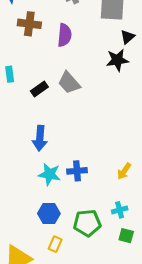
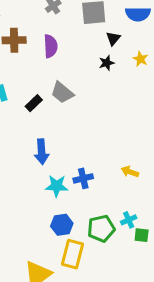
black star: (117, 60) -> (107, 63), size x0.7
yellow arrow: (124, 171) -> (130, 172), turned 84
cyan cross: (120, 210) -> (129, 220), moved
yellow rectangle: (55, 244) -> (73, 254), size x1.8

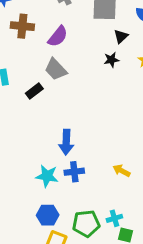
purple semicircle: (51, 46) -> (58, 36), turned 35
gray trapezoid: (62, 93) -> (56, 69), moved
blue arrow: (42, 152) -> (66, 142), moved

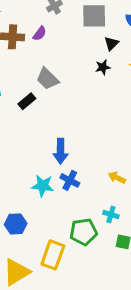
purple semicircle: (58, 36) -> (40, 34), moved, size x0.7
blue cross: (74, 172) -> (70, 180), turned 36
blue hexagon: (48, 215) -> (16, 224), moved
cyan cross: (114, 218) -> (111, 214), moved, turned 35

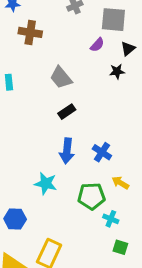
purple semicircle: (40, 34) -> (97, 45), moved
black rectangle: (27, 101) -> (67, 112), moved
blue cross: (70, 180) -> (102, 152), moved
green pentagon: (83, 232) -> (91, 196), moved

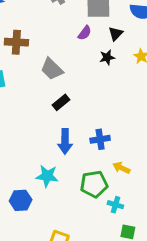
brown cross: (30, 32) -> (16, 42), moved
blue cross: (102, 152) -> (100, 139), turned -36
blue hexagon: (15, 219) -> (21, 200), moved

